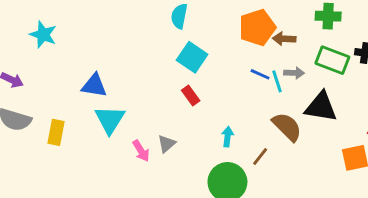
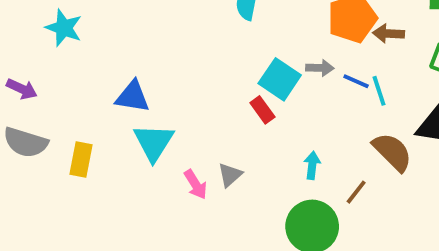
cyan square: (192, 57) -> (280, 79), moved
gray arrow: (294, 73) -> (320, 68), moved

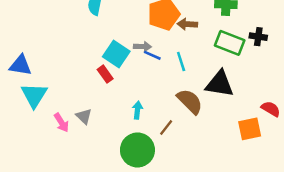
blue line: (356, 81) -> (152, 55), moved
gray triangle: (230, 175) -> (84, 116), turned -35

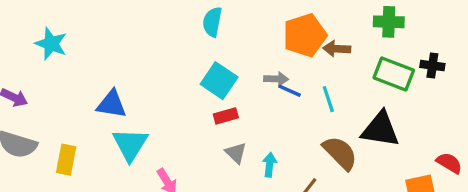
cyan square: (116, 54) -> (219, 81), moved
red rectangle: (105, 74) -> (226, 116), turned -70
gray triangle: (84, 116) -> (236, 153), moved

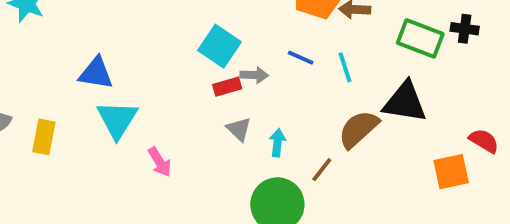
gray arrow: (276, 79) -> (254, 75), moved
brown semicircle: (340, 153) -> (358, 129), turned -87

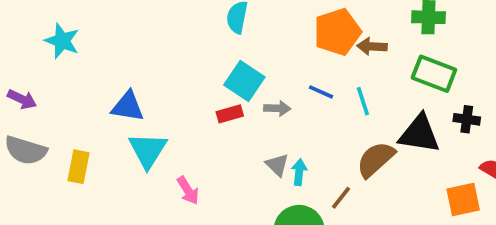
black cross: (465, 29) -> (467, 119), moved
red rectangle: (227, 87) -> (230, 114), moved
gray triangle: (239, 129) -> (277, 165), moved

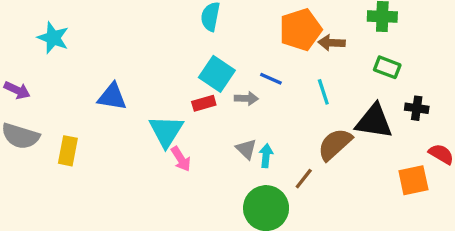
green rectangle: (434, 74) -> (387, 67), size x0.7
blue line: (321, 92) -> (271, 79), moved
cyan triangle: (148, 150) -> (166, 131), moved
pink arrow: (188, 190) -> (181, 159), moved

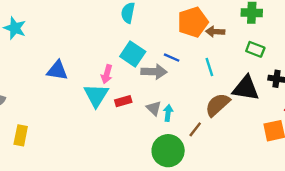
gray arrow: (246, 98) -> (154, 72), size x1.5
red rectangle: (204, 103) -> (123, 101), moved
yellow rectangle: (68, 151) -> (21, 135), moved
pink arrow: (181, 159) -> (107, 74), moved, turned 48

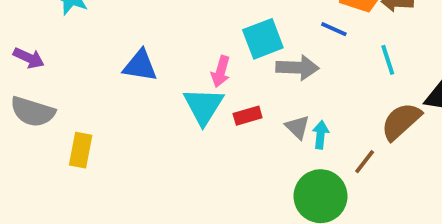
cyan square: (133, 54) -> (263, 39), turned 35
blue line: (172, 58) -> (334, 29), moved
yellow rectangle: (21, 135) -> (81, 150), moved

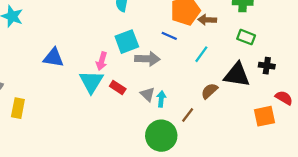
cyan line: (388, 60) -> (201, 54), turned 54
red rectangle: (248, 116) -> (118, 87), turned 49
brown semicircle: (401, 121) -> (209, 91), size x0.7

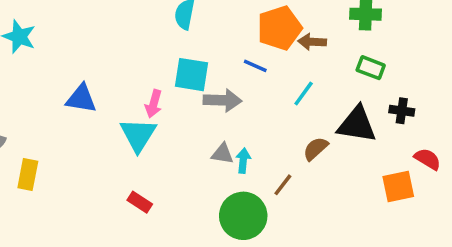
cyan square: (127, 42) -> (192, 75), turned 30
red rectangle: (118, 87) -> (140, 202), moved
gray triangle: (147, 94) -> (223, 154), turned -35

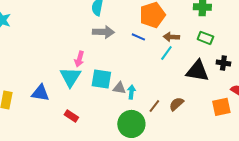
brown arrow: (312, 42) -> (171, 37), moved
cyan square: (192, 75) -> (101, 79), moved
blue triangle: (81, 99) -> (40, 93), moved
gray arrow: (223, 100) -> (103, 32), moved
brown semicircle: (316, 149) -> (176, 104), moved

